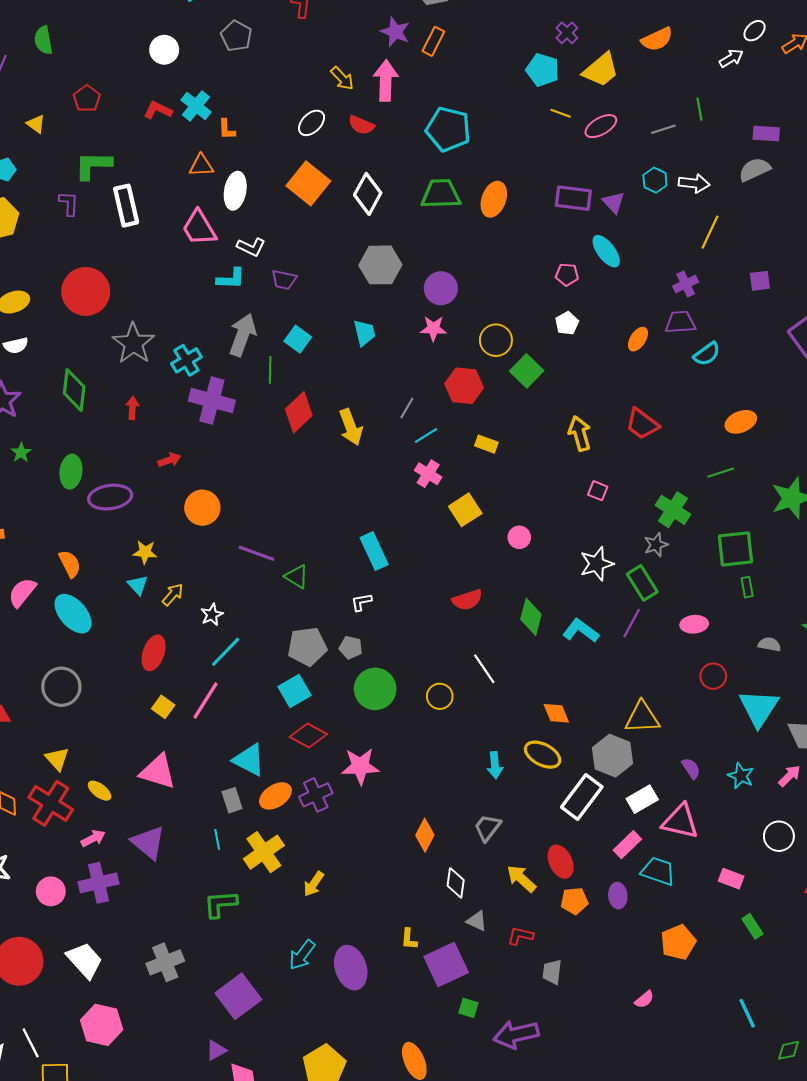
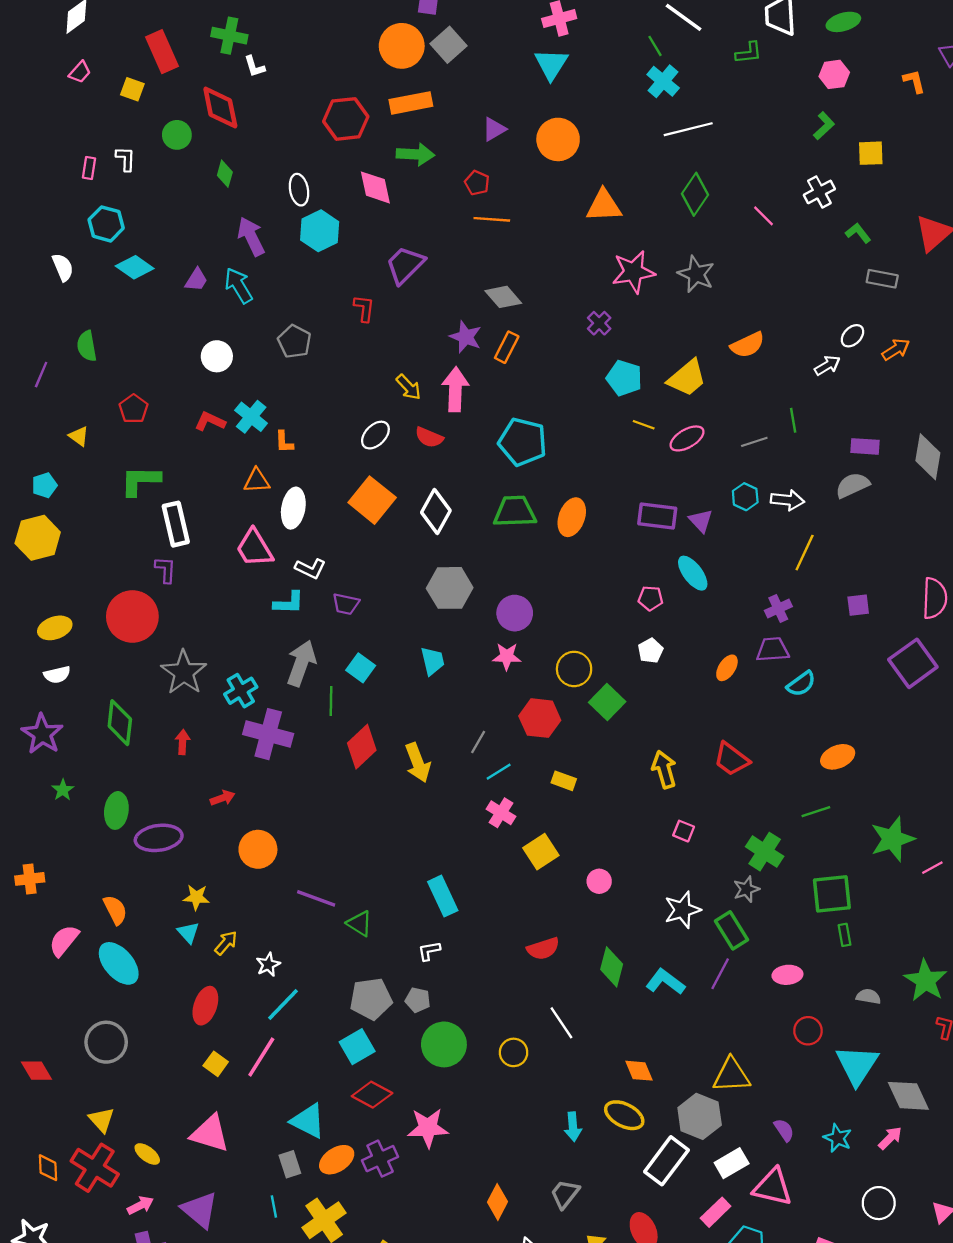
purple cross: (567, 33) -> (599, 323), moved
purple L-shape: (69, 203) -> (165, 570), moved

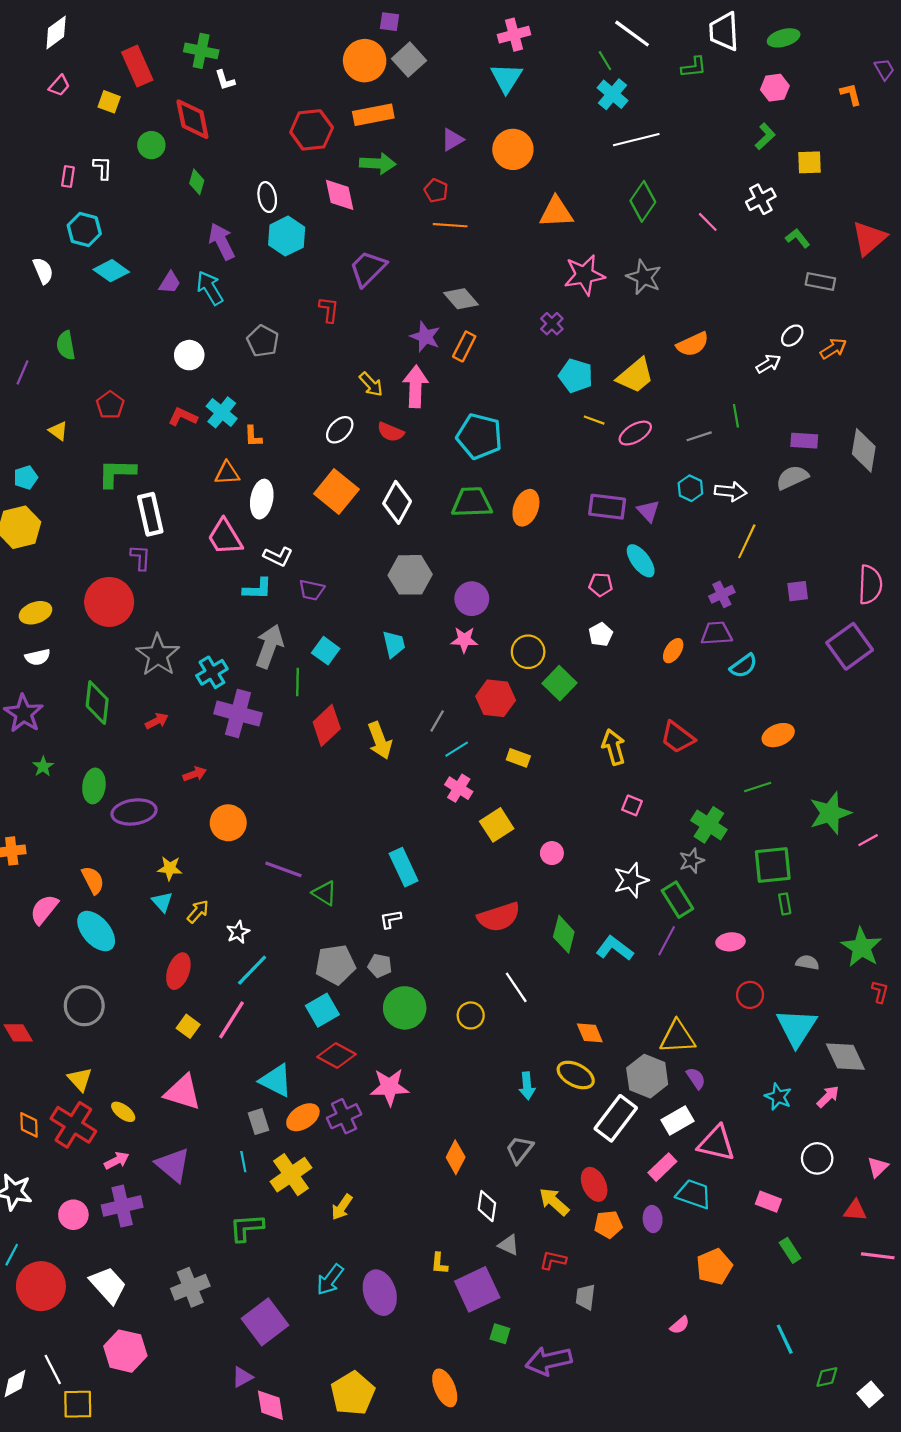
red arrow: (183, 742) -> (157, 721), turned 60
red semicircle: (543, 949) -> (499, 917), size x1.4
purple semicircle: (784, 1130) -> (696, 1078), moved

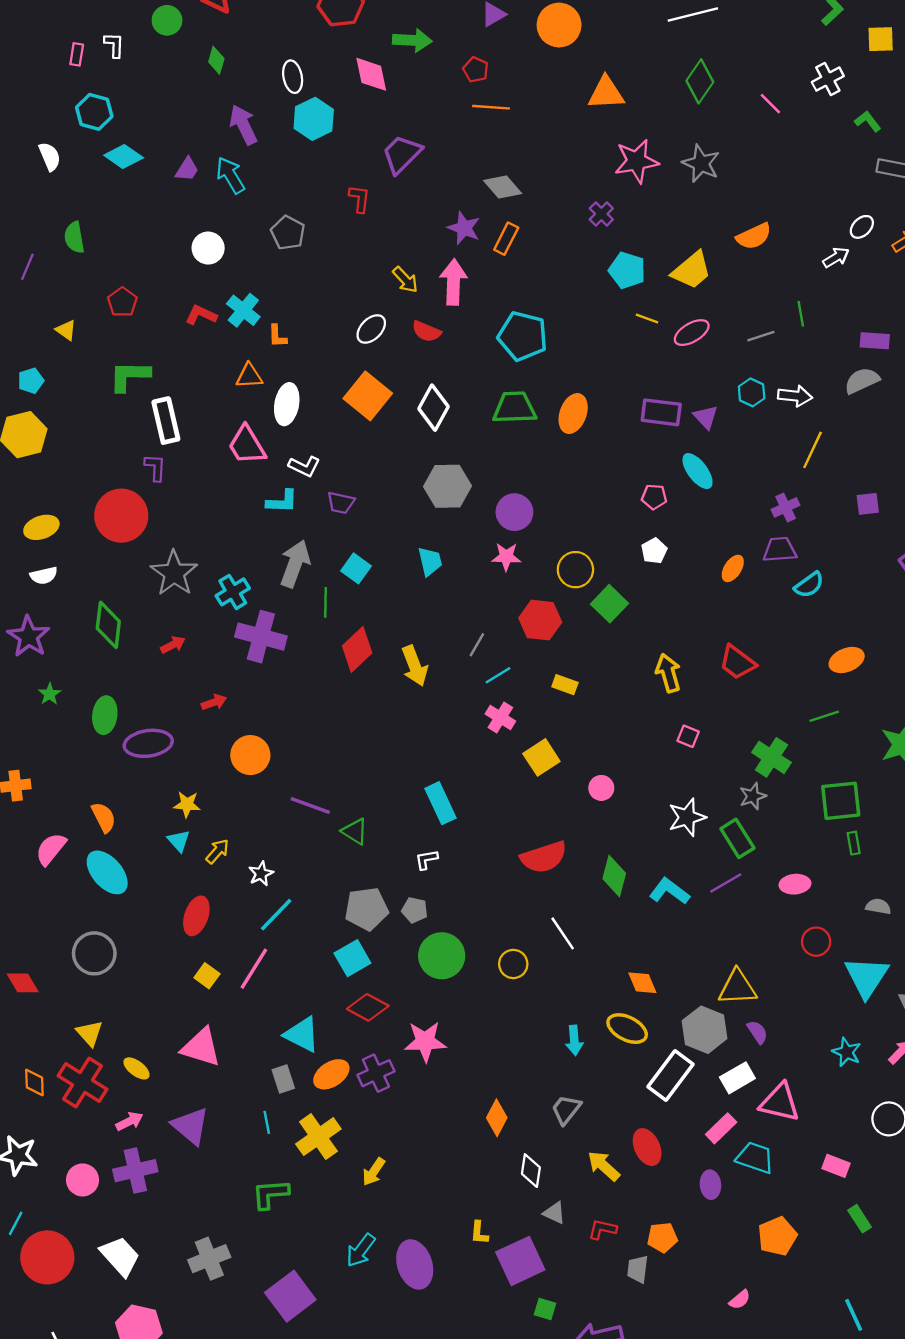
purple line: (667, 941) -> (726, 883), turned 32
orange pentagon: (608, 1224) -> (662, 1237), moved

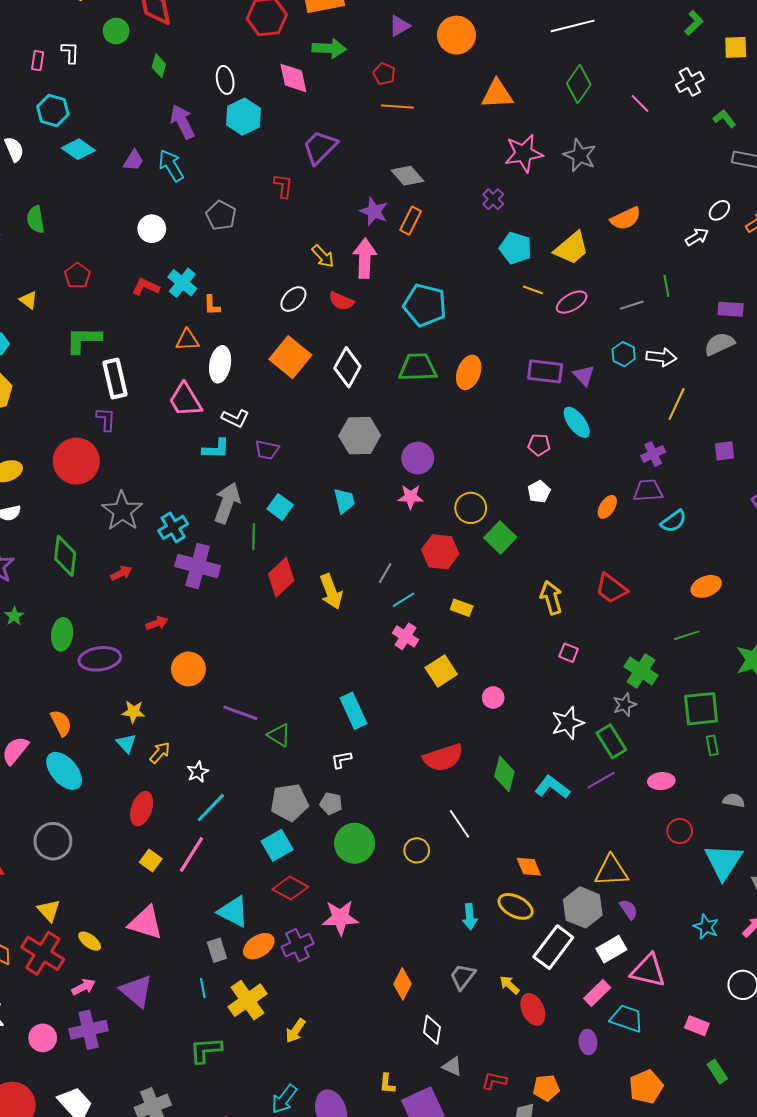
yellow arrow: (604, 1166) -> (509, 985), moved, size x0.7

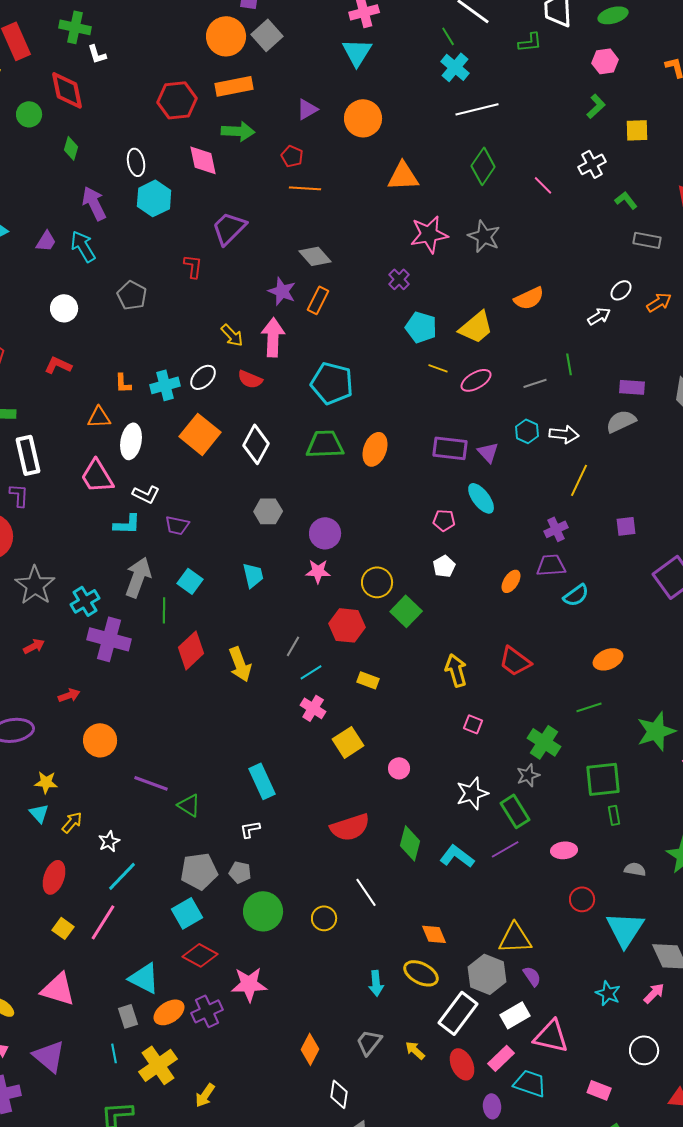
cyan cross: (182, 283) -> (165, 385), moved, turned 36
gray hexagon: (360, 436) -> (268, 511), size x0.7
red ellipse: (533, 1009) -> (462, 1064), moved

